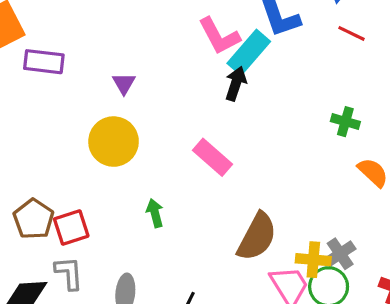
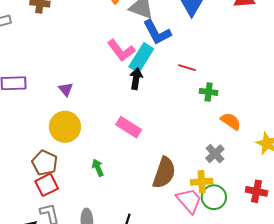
red line: (351, 33) -> (187, 68), moved
brown pentagon: (34, 219) -> (45, 163), moved
gray cross: (340, 254) -> (215, 154), moved

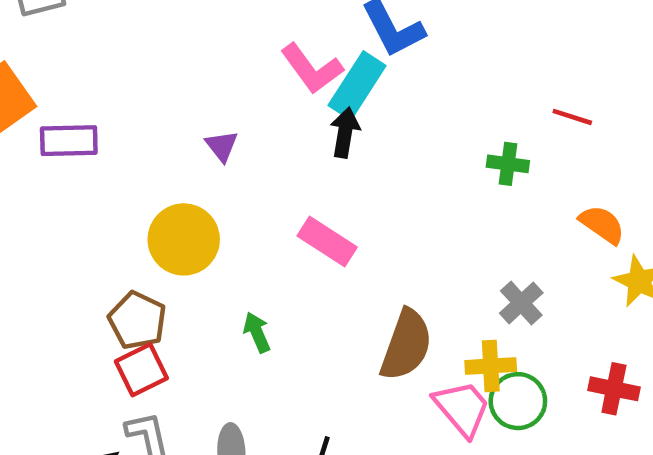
red line: (187, 68) -> (572, 117), moved
purple triangle: (66, 89) -> (222, 146), moved
orange semicircle: (231, 121) -> (602, 224), moved

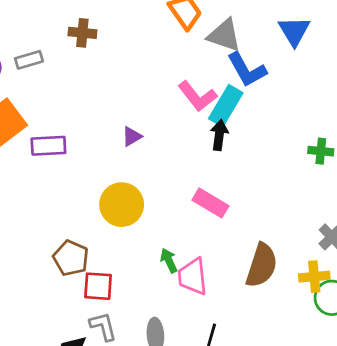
purple triangle: (222, 146) -> (132, 136), moved, turned 40
brown pentagon: (137, 320) -> (71, 258), moved
red square: (141, 370) -> (98, 286), turned 32
pink trapezoid: (462, 408) -> (193, 276), moved, turned -144

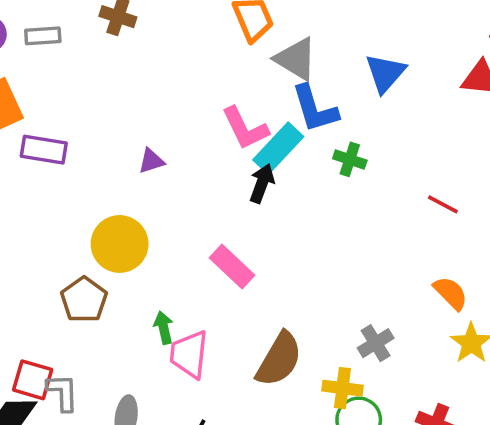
green cross: (321, 151) -> (350, 159), moved
brown pentagon: (71, 258) -> (84, 300), moved
red square: (98, 286) -> (33, 380), moved

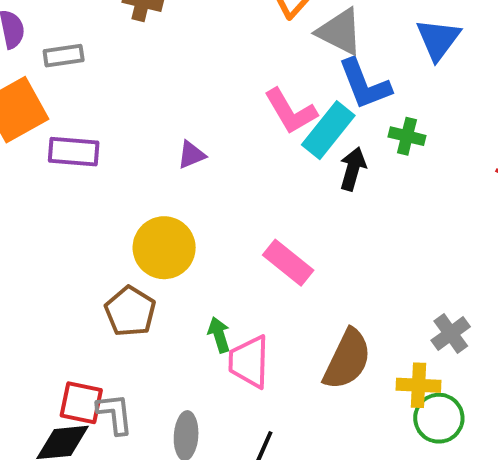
gray rectangle: (43, 36) -> (64, 56), moved
black arrow: (262, 183) -> (353, 169), moved

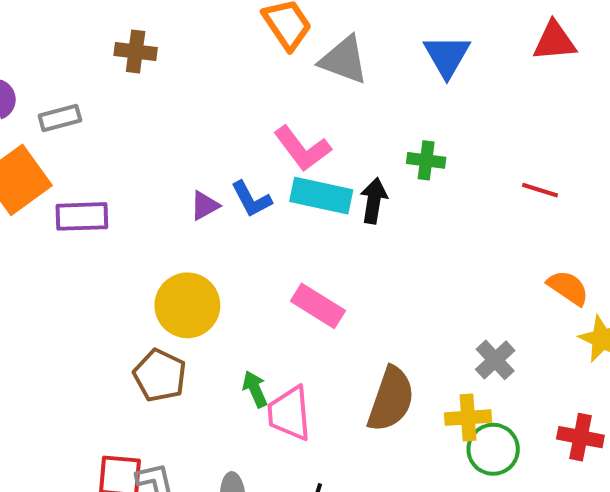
blue L-shape: (365, 84) -> (251, 199), moved, size x0.7
cyan rectangle: (328, 130) -> (321, 196), moved, turned 70

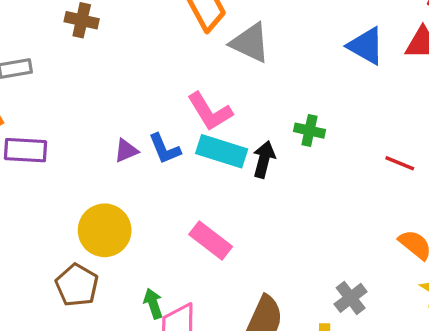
blue triangle: (447, 56) -> (366, 46), moved, turned -36

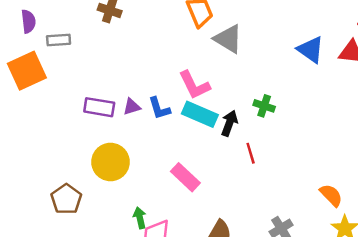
purple rectangle: (26, 150) -> (99, 107), moved
red line: (400, 163) -> (251, 153), moved, turned 45
brown pentagon: (77, 285) -> (66, 199), moved

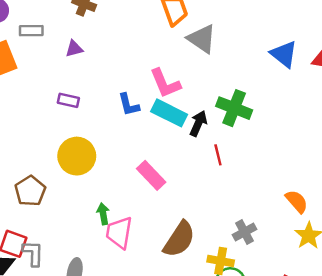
green cross: (264, 106) -> (234, 108), size x1.6
purple rectangle: (99, 107) -> (68, 100), size x0.7
purple triangle: (132, 107) -> (74, 49), moved

